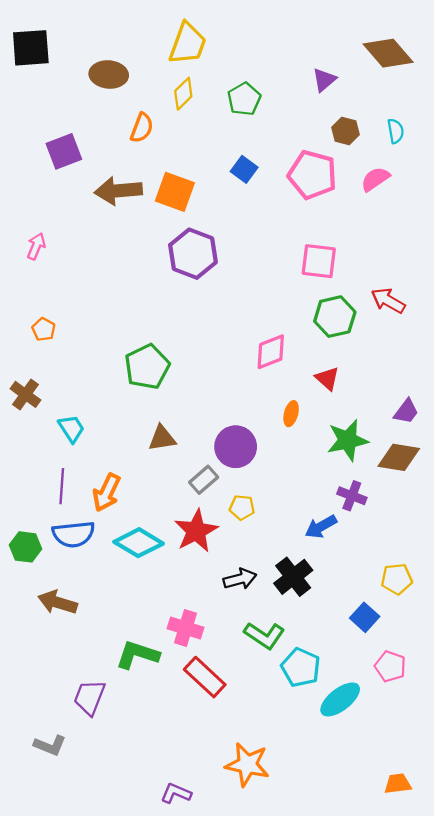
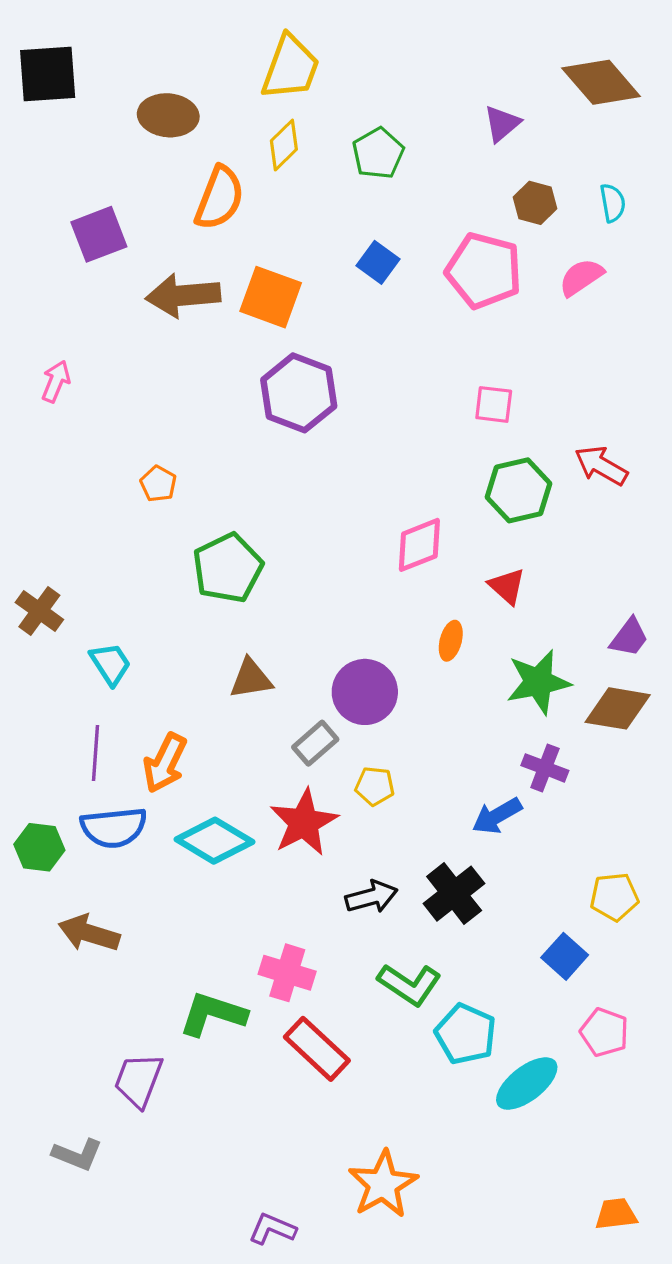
orange semicircle: (142, 128) -> (219, 198), size x1.4
pink square: (319, 261) -> (494, 404), size x0.7
orange pentagon: (44, 329) -> (158, 484), moved
orange star: (247, 765) -> (383, 1184), turned 30

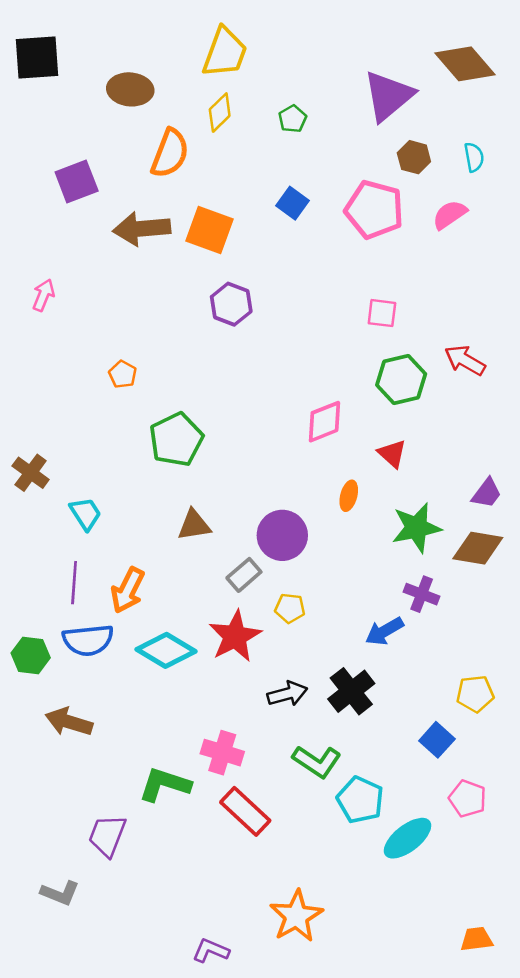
purple triangle: (502, 124) -> (388, 96), size x1.8
green pentagon: (378, 153) -> (293, 119), size x0.7
purple hexagon: (299, 393) -> (231, 304), size x0.7

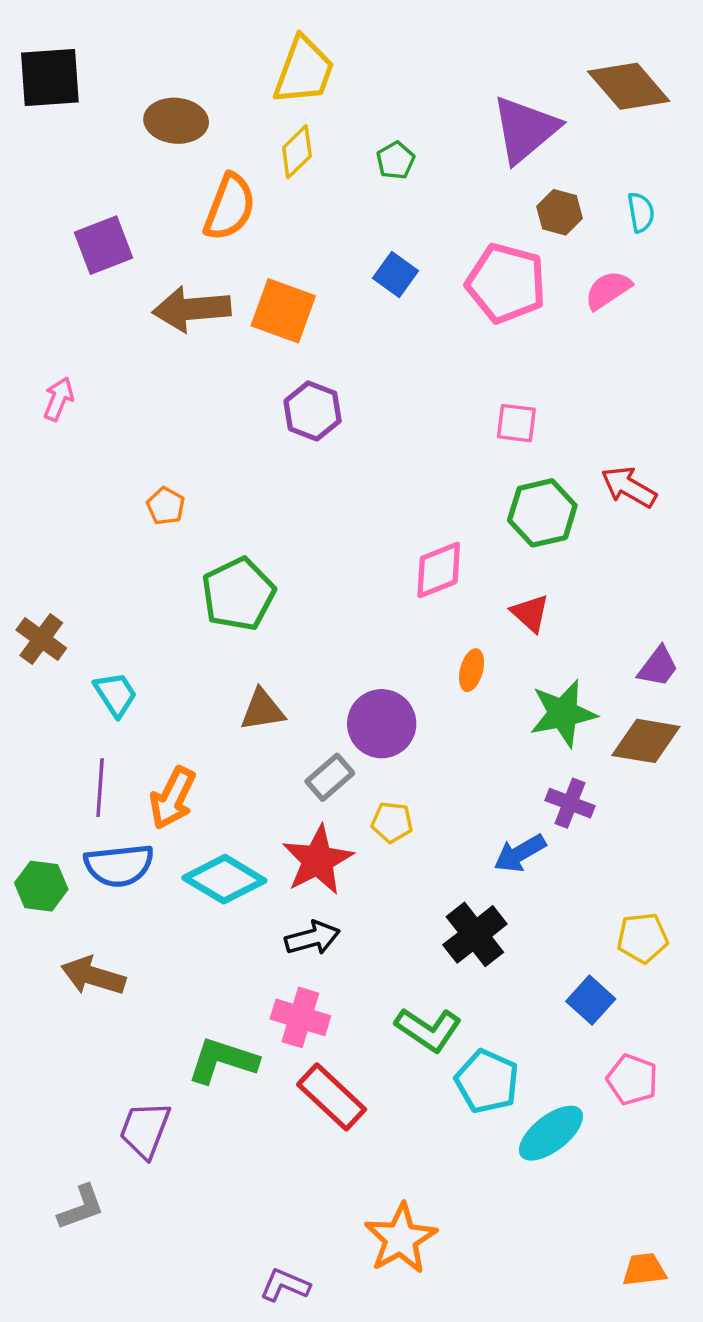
black arrow: (287, 694) -> (313, 938), moved
gray L-shape: (60, 893) -> (81, 1207), turned -42

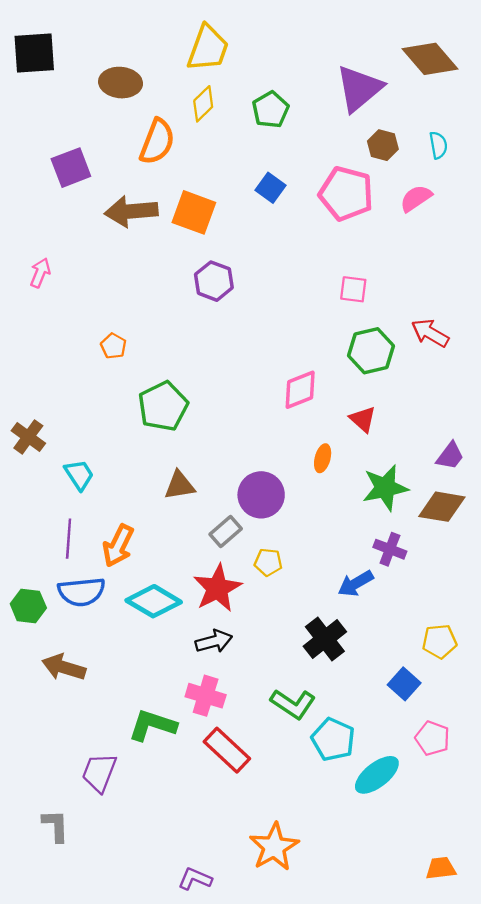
green pentagon: (395, 160) -> (271, 110), size x1.4
gray L-shape: (81, 1207) -> (56, 826), turned -72

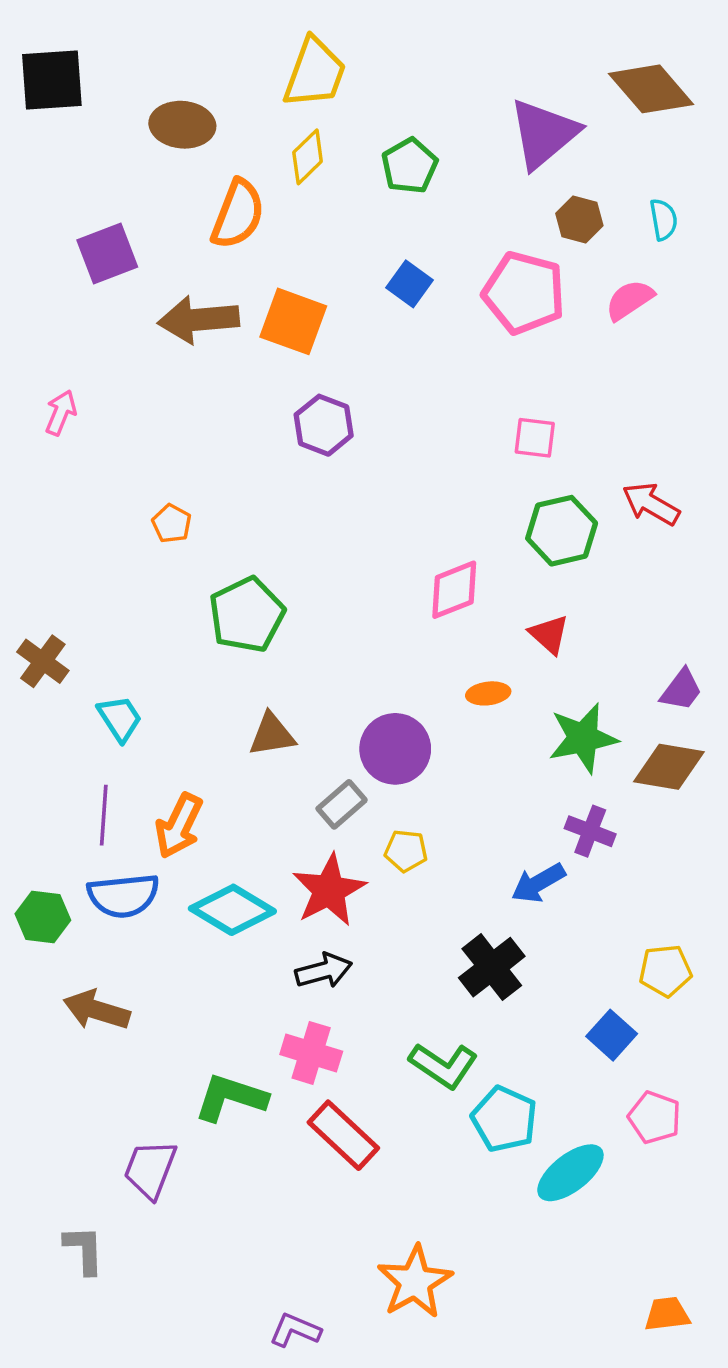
orange ellipse: (323, 458) -> (488, 693), turned 68

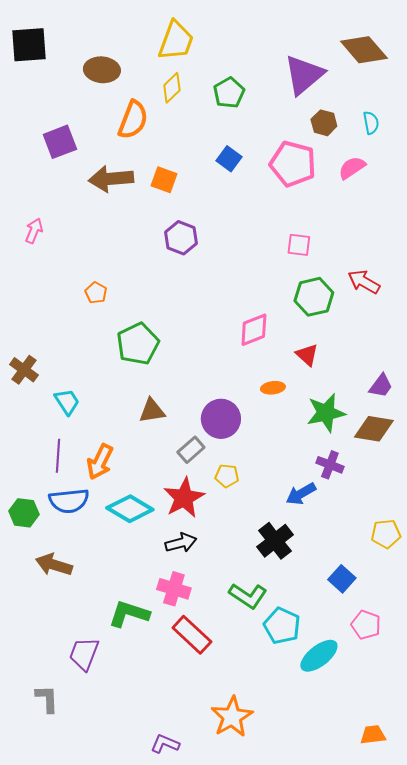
orange square: (293, 321) -> (164, 180), size x0.7
yellow pentagon: (665, 971) -> (386, 534), moved

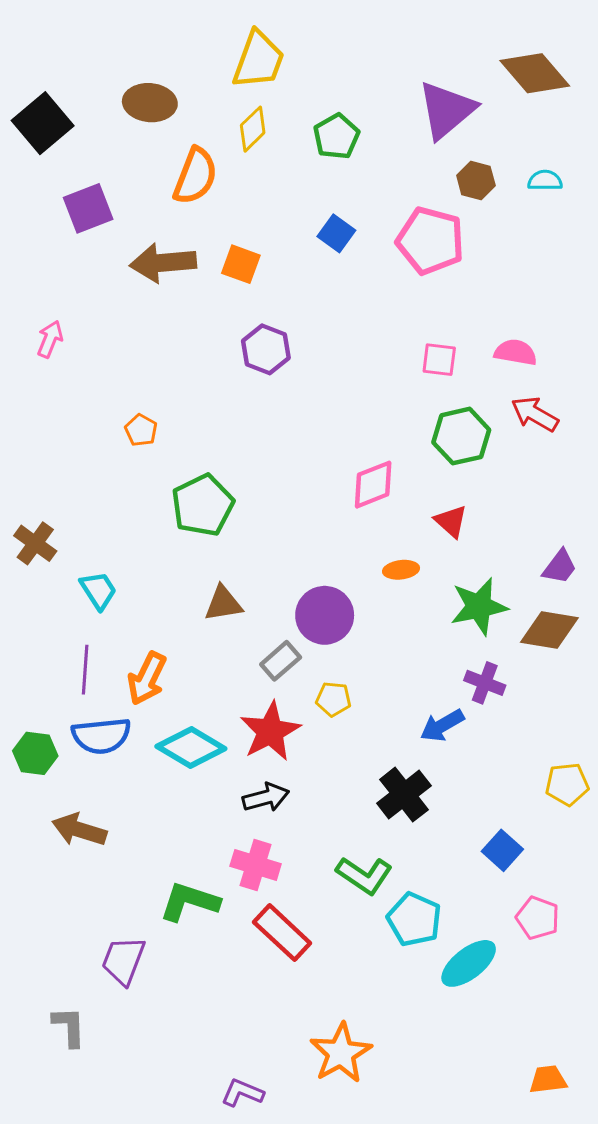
black square: (29, 45) -> (43, 123), moved, turned -36
cyan semicircle: (371, 123) -> (545, 180), turned -80
pink semicircle: (352, 168) -> (516, 352), moved, turned 44

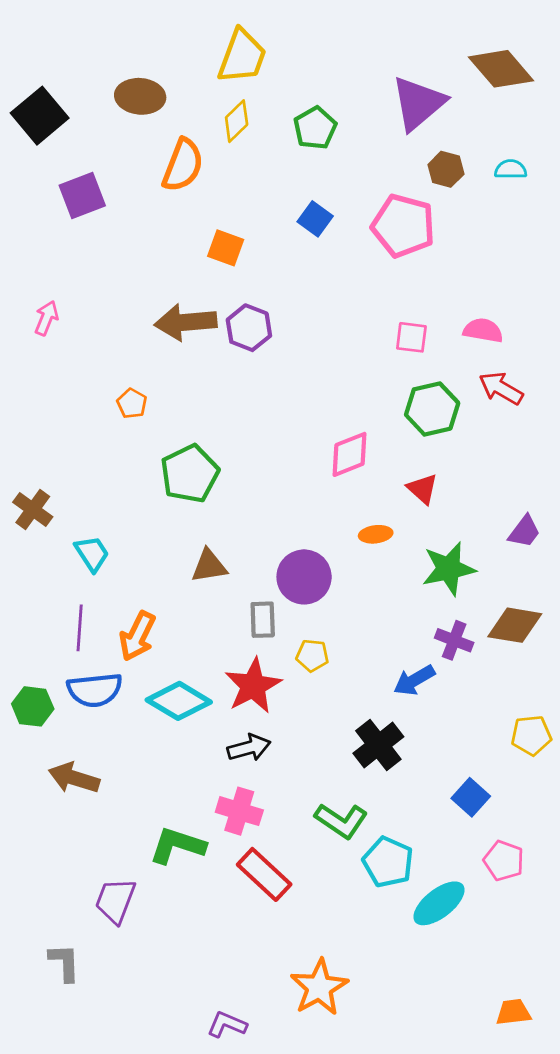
brown arrow: (163, 263) -> (186, 322), moved
brown diamond: (549, 630) -> (515, 625), moved
gray rectangle: (281, 661) -> (263, 620), turned -51

